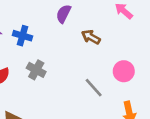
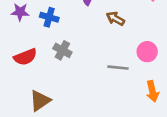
gray line: (94, 88) -> (118, 68), turned -42

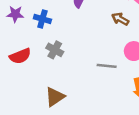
brown arrow: (115, 19) -> (120, 19), moved
brown triangle: (40, 101) -> (55, 97), moved

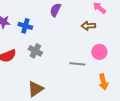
brown arrow: (120, 19) -> (88, 26), turned -32

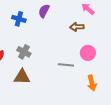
blue cross: (25, 26) -> (19, 19), moved
brown triangle: (35, 89) -> (22, 77), moved, turned 36

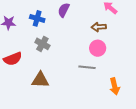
gray cross: (24, 52) -> (42, 44), moved
pink circle: (88, 53) -> (98, 48), moved

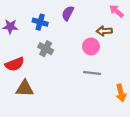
pink circle: (98, 48) -> (91, 46), moved
brown triangle: (40, 80) -> (25, 89), moved

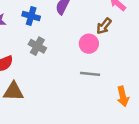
brown arrow: (104, 31) -> (104, 26), turned -48

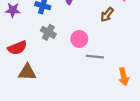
pink circle: (89, 44) -> (79, 39), moved

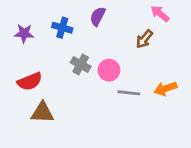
gray cross: (48, 32) -> (81, 64), moved
orange arrow: (124, 77) -> (166, 89), moved, turned 84

